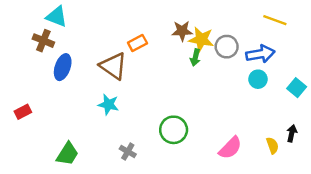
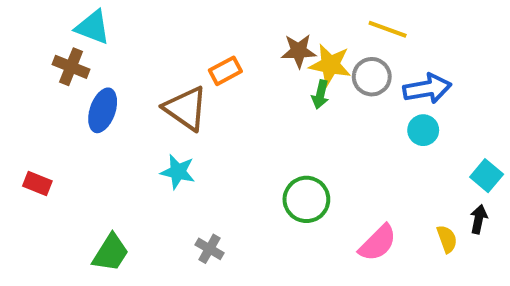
yellow line: (275, 20) -> (388, 29), moved
cyan square: (297, 88) -> (487, 176), moved
red rectangle: (23, 112) -> (37, 184), turned 49
green circle: (174, 130) -> (306, 199), moved

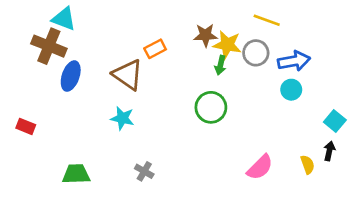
brown cross: (71, 67) -> (49, 46), size x1.4
green circle: (306, 199) -> (211, 107), moved
green trapezoid: (111, 253) -> (76, 174), turned -124

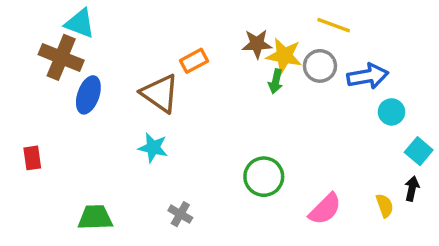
cyan circle: (291, 90) -> (391, 112), moved
green circle: (211, 107) -> (264, 177), moved
red rectangle: (26, 126) -> (32, 158), turned 60

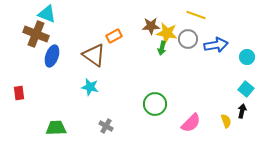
cyan circle: (391, 112) -> (247, 57), moved

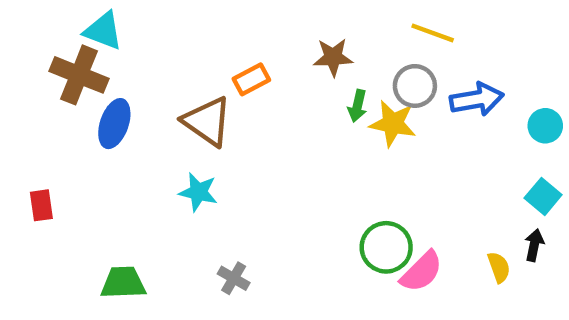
yellow star: (167, 33) -> (393, 124), moved
green circle: (155, 104) -> (386, 247), moved

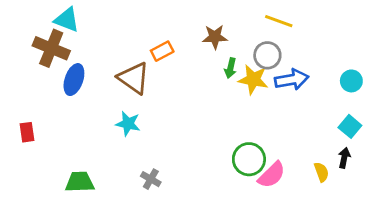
blue arrow: (477, 99) -> (292, 80), moved

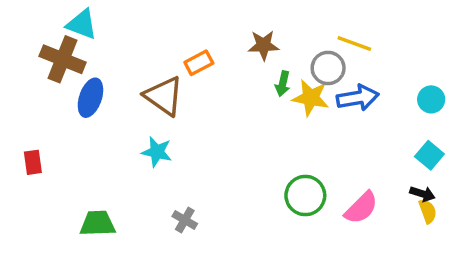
yellow line: (279, 21) -> (354, 44), moved
black arrow: (344, 158) -> (422, 194), turned 96
yellow semicircle: (321, 172) -> (428, 211), moved
pink semicircle: (272, 175) -> (361, 208), moved

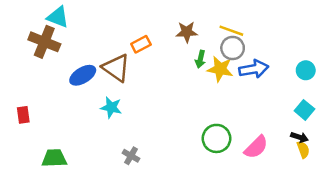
yellow line: (354, 44) -> (231, 31), moved
blue ellipse: (90, 98) -> (83, 75), moved, turned 40
green trapezoid: (97, 223) -> (54, 158), moved

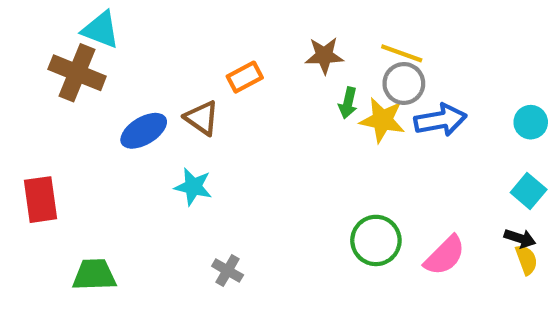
brown triangle: (116, 68) -> (202, 118), size x0.7
red rectangle: (23, 115) -> (40, 200), size x1.5

